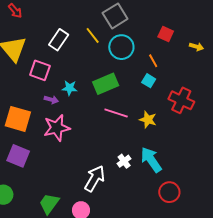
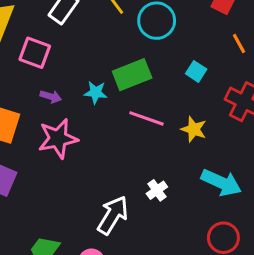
orange line: (153, 61) -> (239, 43), moved
cyan star: (70, 88) -> (96, 92), moved
cyan arrow: (151, 160) -> (221, 183), moved, turned 148

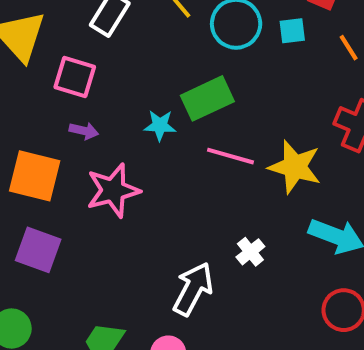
cyan square: (196, 71) -> (292, 31), moved, turned -36
purple arrow: (51, 97) -> (84, 131), moved
yellow star: (194, 129) -> (295, 167), size x1.5

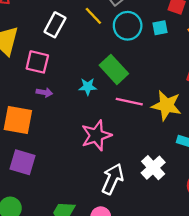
green rectangle: (207, 98) -> (114, 69), turned 76
pink star: (113, 190) -> (96, 135), moved
white cross: (250, 252) -> (153, 168), moved, size x1.5

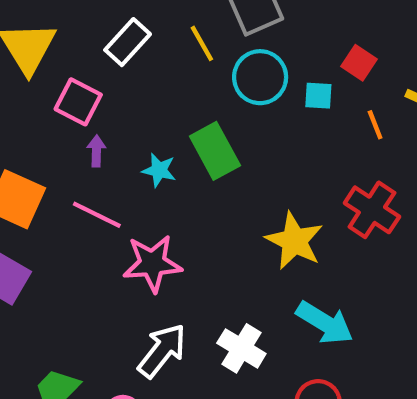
purple arrow: (44, 92) -> (96, 151), moved, turned -112
pink line: (129, 102) -> (97, 215), moved
white cross: (153, 168) -> (241, 348), turned -30

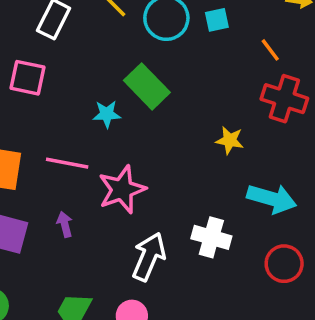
orange line: (375, 125) -> (270, 50), moved
purple arrow: (96, 151) -> (65, 224), moved
yellow star: (294, 241) -> (230, 140), size x0.6

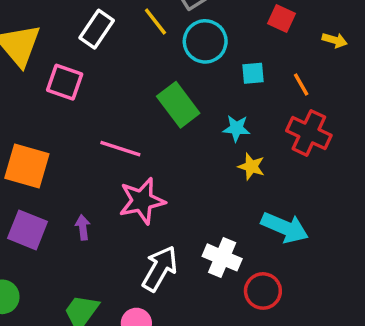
cyan square: (217, 20) -> (253, 73), moved
cyan star: (107, 114) -> (236, 128), moved
pink line: (67, 163) -> (120, 149), moved
red circle: (284, 264) -> (263, 291), moved

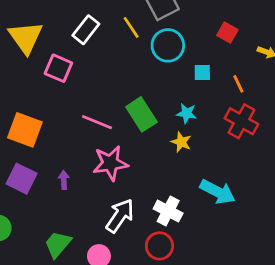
green rectangle: (178, 105) -> (141, 114), moved
yellow star: (251, 166) -> (181, 142), moved
red circle: (263, 291) -> (159, 246), moved

